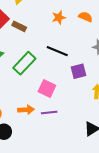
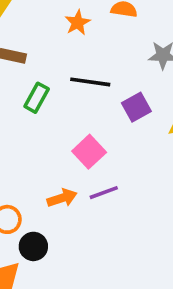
green rectangle: (24, 63) -> (37, 98), moved, size x0.7
pink square: (47, 88) -> (89, 152), turned 36

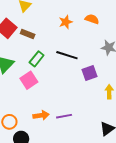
pink square: (89, 152) -> (29, 80), moved

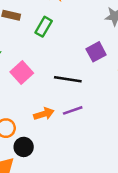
black line: (67, 55) -> (68, 79), moved
green rectangle: (37, 59) -> (44, 27), moved

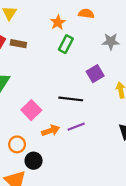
green rectangle: (44, 27) -> (66, 44), moved
pink square: (22, 73) -> (31, 110), moved

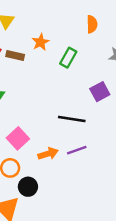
orange semicircle: (86, 14) -> (92, 24), turned 80
orange star: (58, 22) -> (41, 42), moved
pink square: (31, 110) -> (18, 138), moved

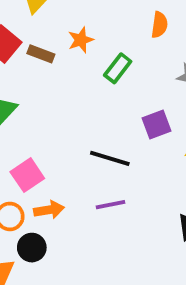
orange arrow: (48, 154) -> (49, 210), moved

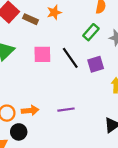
green rectangle: (118, 68) -> (91, 32), moved
black line: (110, 158) -> (70, 58), moved, turned 35
pink square: (27, 175) -> (42, 54), moved, turned 30

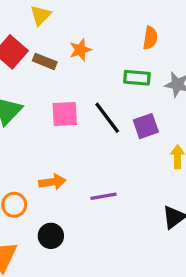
green rectangle: (91, 32) -> (137, 78), turned 56
orange arrow: (30, 110) -> (52, 182), moved
black circle: (19, 132) -> (51, 236), moved

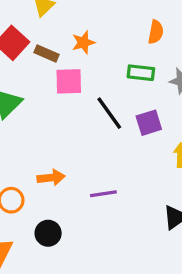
pink square: (65, 114) -> (69, 81), moved

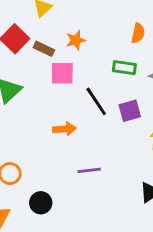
orange arrow: (51, 178) -> (64, 129), moved

